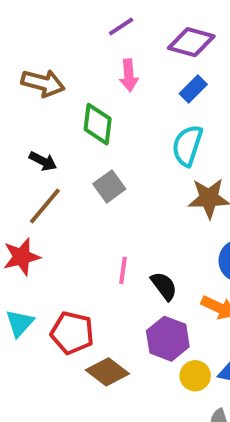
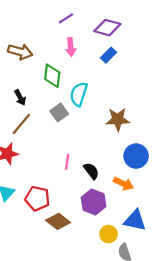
cyan semicircle: (187, 146) -> (79, 94), moved
black arrow: (43, 161) -> (20, 98), turned 35
yellow circle: (195, 376) -> (109, 234), moved

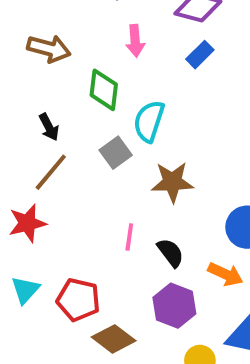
brown star: (118, 119) -> (172, 182), moved

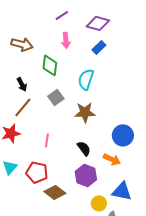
cyan semicircle: (149, 121) -> (86, 79), moved
pink line: (129, 237) -> (47, 140), moved

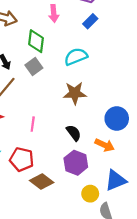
cyan semicircle: (86, 79) -> (76, 57), turned 50
gray square: (56, 97) -> (34, 67), moved
blue triangle: (122, 191) -> (116, 180), turned -35

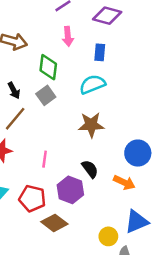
blue rectangle: (90, 21) -> (100, 52), moved, turned -40
purple hexagon: (76, 163) -> (70, 190), moved

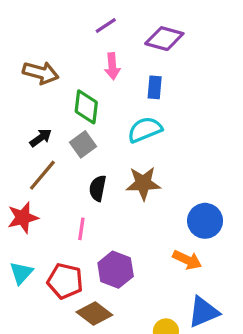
black arrow: (14, 90) -> (41, 138), turned -98
black semicircle: (90, 169) -> (98, 188), moved, turned -132

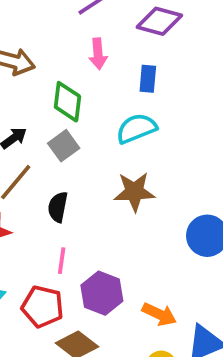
black semicircle: (98, 188) -> (58, 207), moved
pink line: (81, 229) -> (62, 261), moved
orange arrow: (187, 260) -> (159, 314), moved

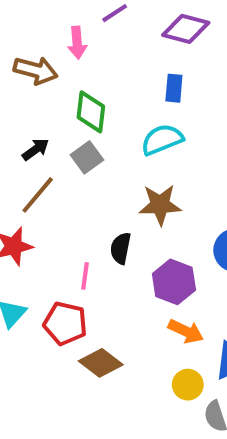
pink arrow: (98, 54) -> (77, 43), moved
black semicircle: (58, 207) -> (121, 248), moved
purple hexagon: (102, 293) -> (174, 282), moved

